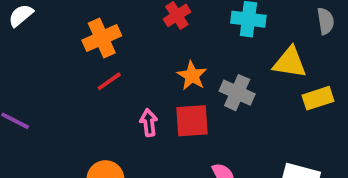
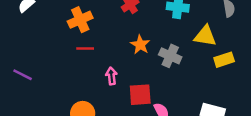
red line: (109, 81) -> (85, 48), turned 36
red square: (192, 121) -> (140, 95), moved

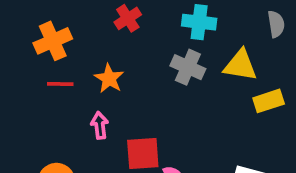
orange star: (140, 45) -> (109, 78), moved
gray cross: (170, 56) -> (188, 67), moved

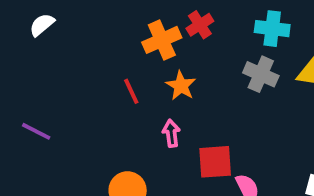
orange cross: (53, 41) -> (162, 40), moved
red line: (60, 84) -> (131, 91), turned 64

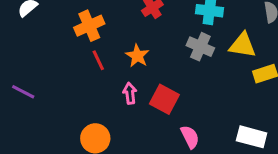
orange cross: (162, 40) -> (89, 26), moved
red square: (215, 162) -> (164, 99), moved, turned 32

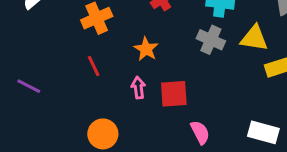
red line: (98, 60) -> (94, 66), moved
red square: (164, 99) -> (174, 94), turned -32

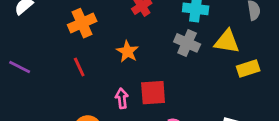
purple line: (29, 86) -> (20, 67), moved
pink arrow: (138, 88) -> (122, 98), moved

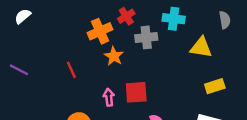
orange cross: (82, 23) -> (100, 31), moved
gray cross: (187, 43) -> (146, 37), moved, turned -30
yellow rectangle: (248, 68) -> (215, 86), moved

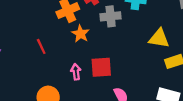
yellow triangle: (201, 47) -> (159, 38), moved

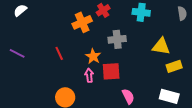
gray cross: (111, 16) -> (117, 39), moved
orange star: (80, 34) -> (93, 56), moved

